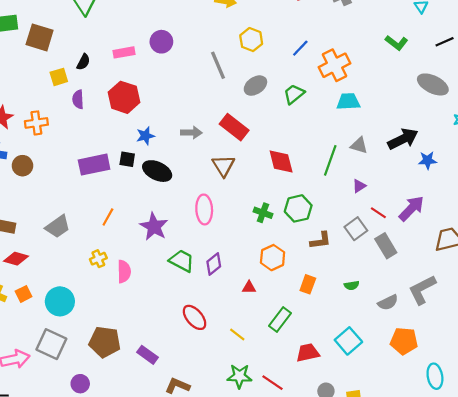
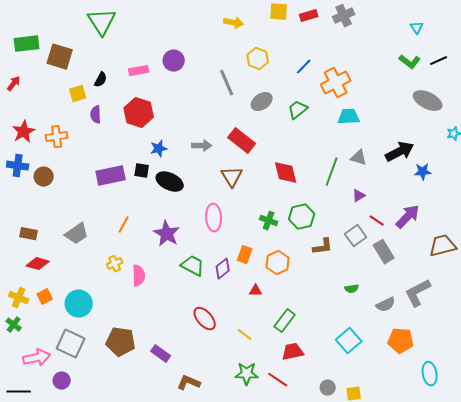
green L-shape: (396, 43) -> (410, 62), moved
orange rectangle: (308, 284) -> (245, 255), moved
red trapezoid: (308, 353) -> (293, 352), moved
purple circle: (80, 384) -> (62, 381), moved

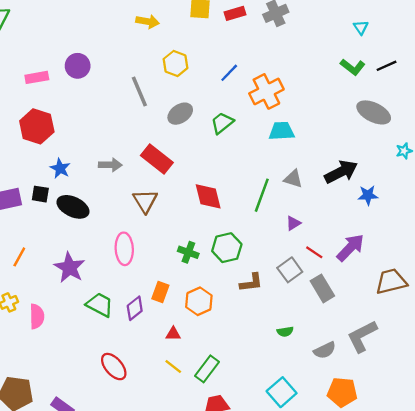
blue star: (159, 149) -> (60, 168), turned -30
yellow line: (245, 335) -> (173, 367), moved

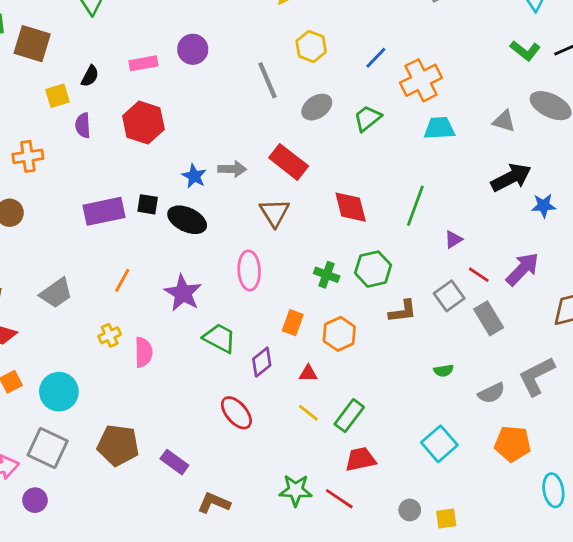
blue star: (60, 168) -> (194, 176), moved
gray triangle: (293, 179) -> (504, 121), moved
purple diamond: (135, 308) -> (262, 362), moved

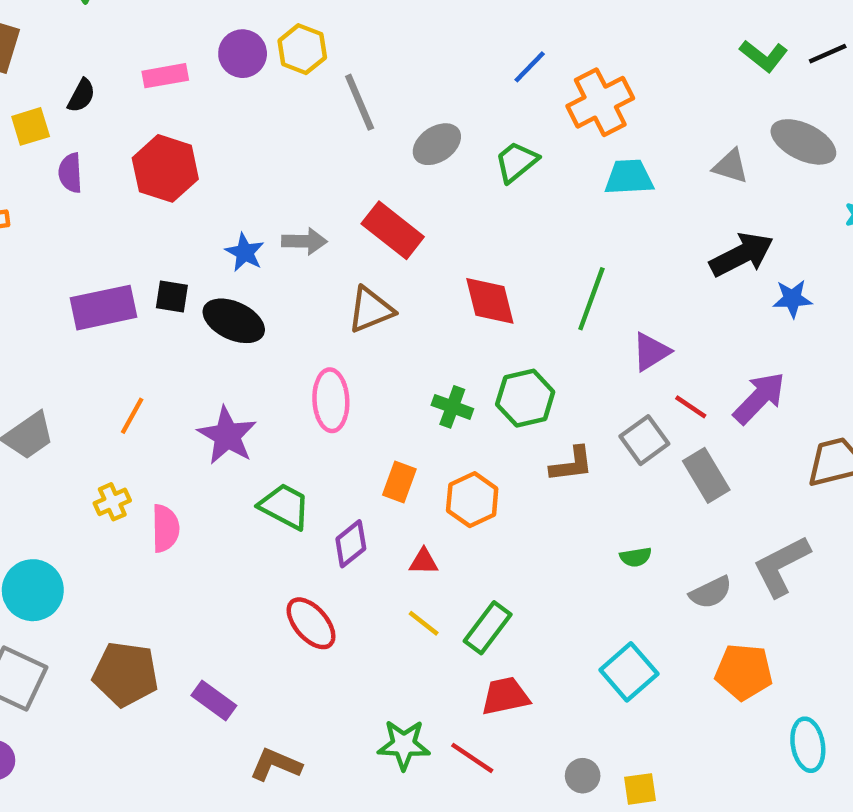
yellow hexagon: (311, 46) -> (302, 49), moved
brown triangle: (274, 213) -> (371, 310), turned 40
purple triangle: (453, 239) -> (651, 352), size x1.4

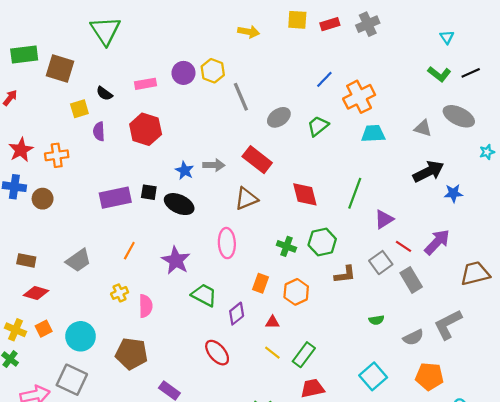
black semicircle: (81, 96) -> (104, 94), turned 98
brown pentagon: (126, 674) -> (131, 354), moved

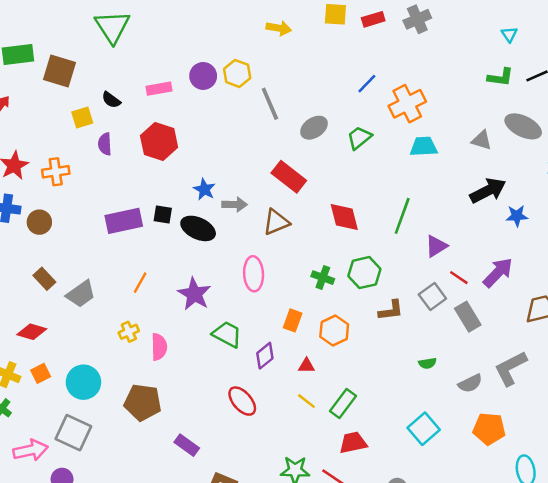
green L-shape: (439, 74) -> (500, 77), turned -30
gray arrow: (214, 165) -> (235, 204), moved
brown rectangle: (26, 260) -> (44, 279), moved, turned 36

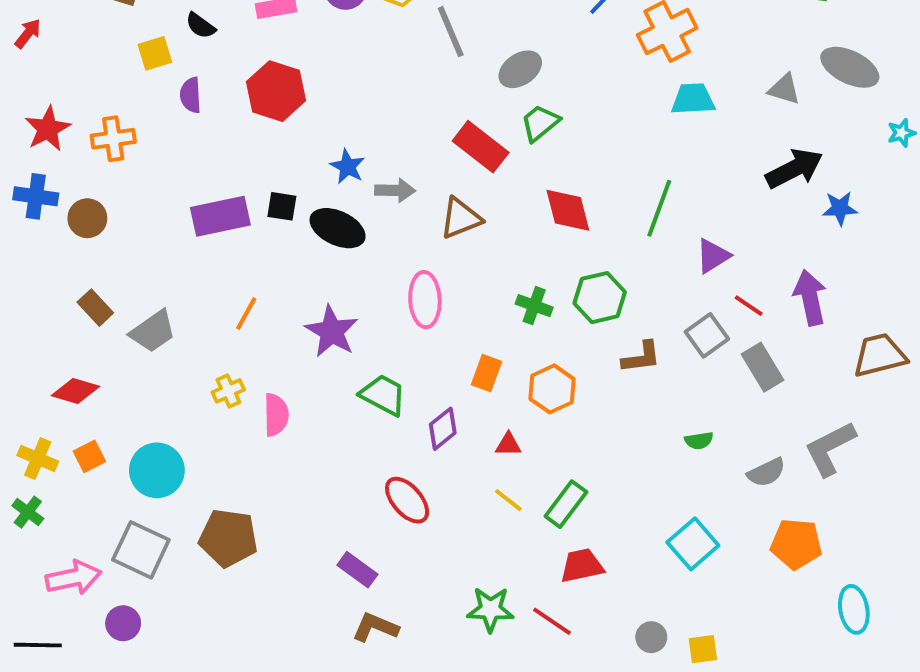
green trapezoid: (359, 138) -> (540, 123), moved
purple arrow: (498, 273) -> (810, 298), turned -56
brown pentagon: (143, 402) -> (228, 538), moved
purple rectangle: (187, 445) -> (357, 570), moved

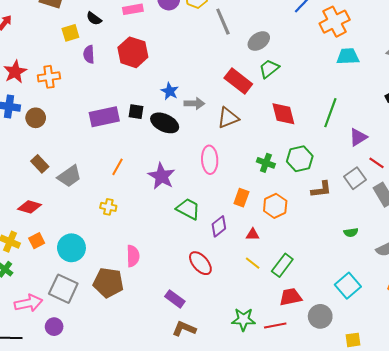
yellow cross: (228, 391) -> (108, 207), turned 35
pink semicircle: (276, 415) -> (133, 256), moved
red line: (552, 621) -> (275, 326), turned -45
gray circle: (651, 637) -> (320, 316), moved, size x1.5

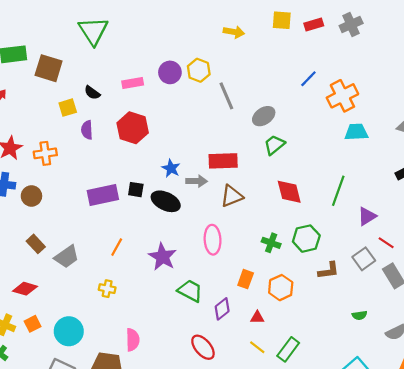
red rectangle: (238, 81) -> (223, 161), moved, turned -40

